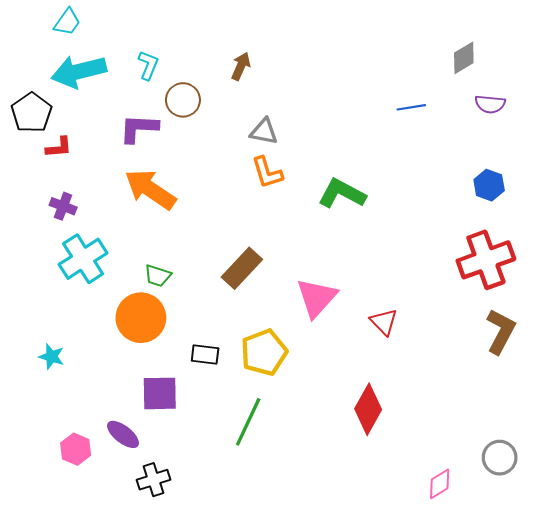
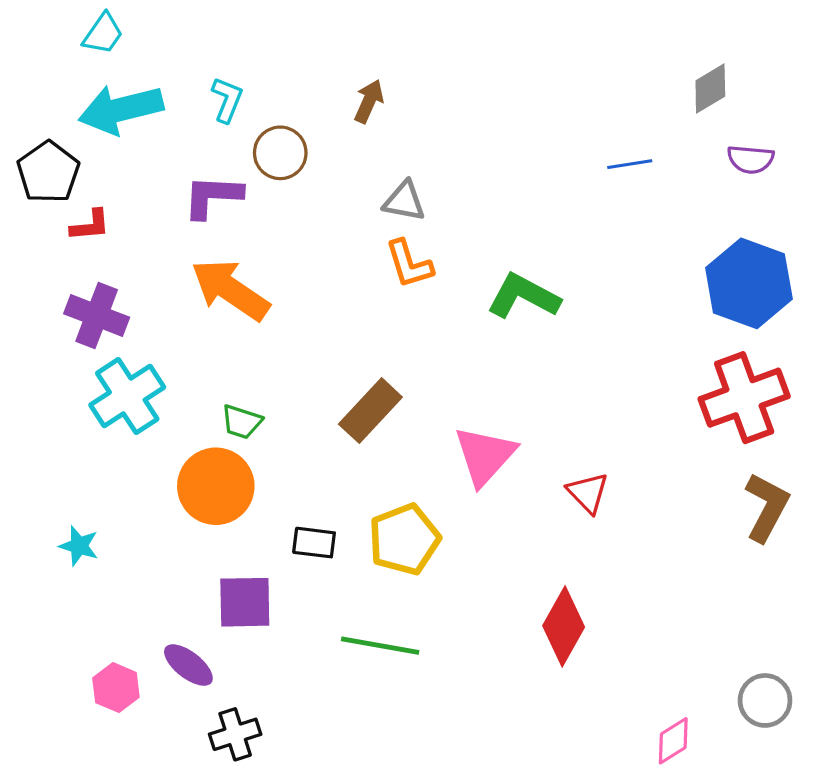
blue hexagon: (489, 185) -> (749, 283), size x1.8
purple cross: (63, 206) -> (97, 316), size x1.5
green line: (248, 422) -> (380, 646), turned 75

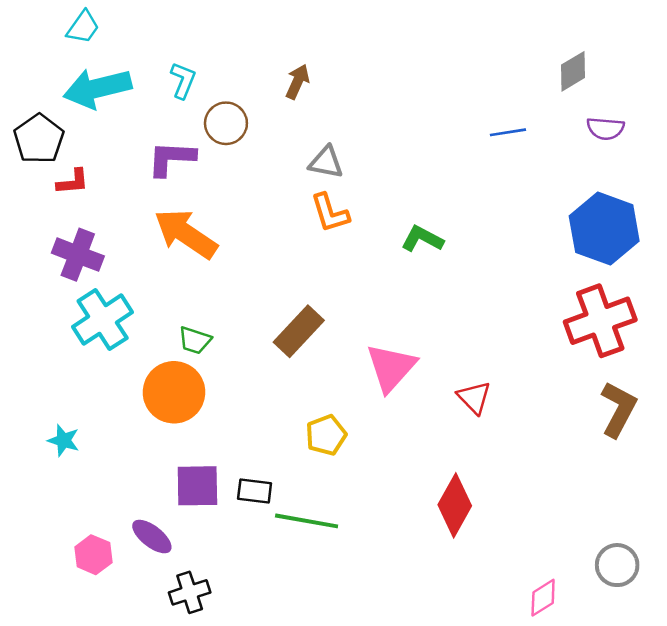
green L-shape: (523, 296) -> (422, 239), size x0.7
yellow pentagon: (404, 539) -> (326, 435), size x0.7
black rectangle: (314, 543) -> (255, 491), moved

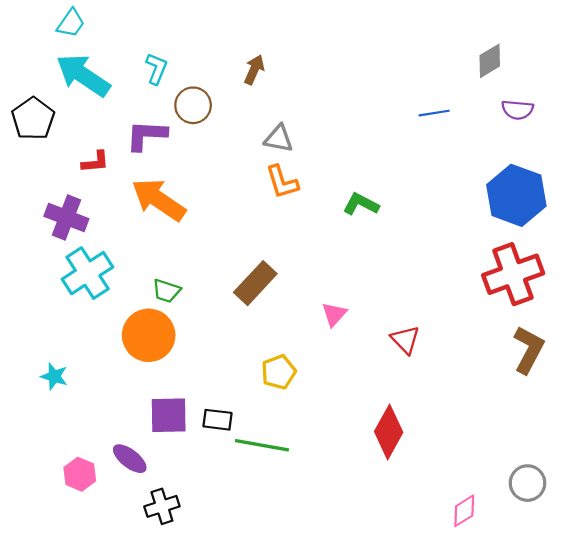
cyan arrow: (97, 88) -> (83, 75), turned 48
red L-shape: (73, 182) -> (95, 162), moved
pink triangle: (391, 368) -> (334, 314), size x0.6

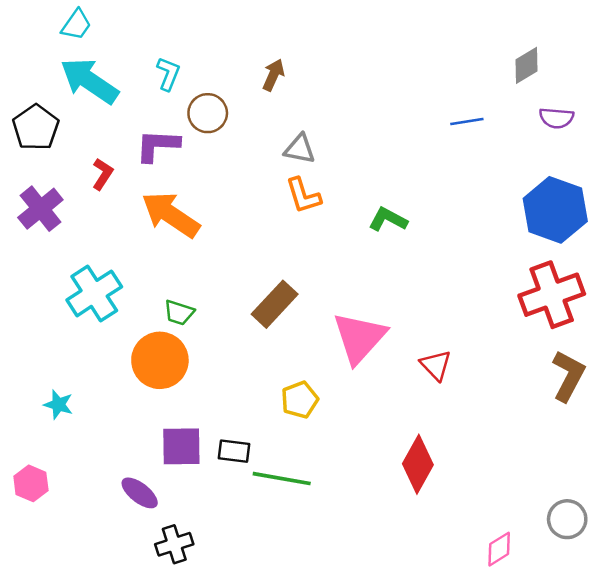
red L-shape: (95, 162) -> (103, 174), turned -52
purple cross: (66, 218) -> (40, 209), moved, turned 30
pink triangle: (334, 314) -> (359, 338), size x2.0
pink hexagon: (80, 474) -> (31, 483), moved

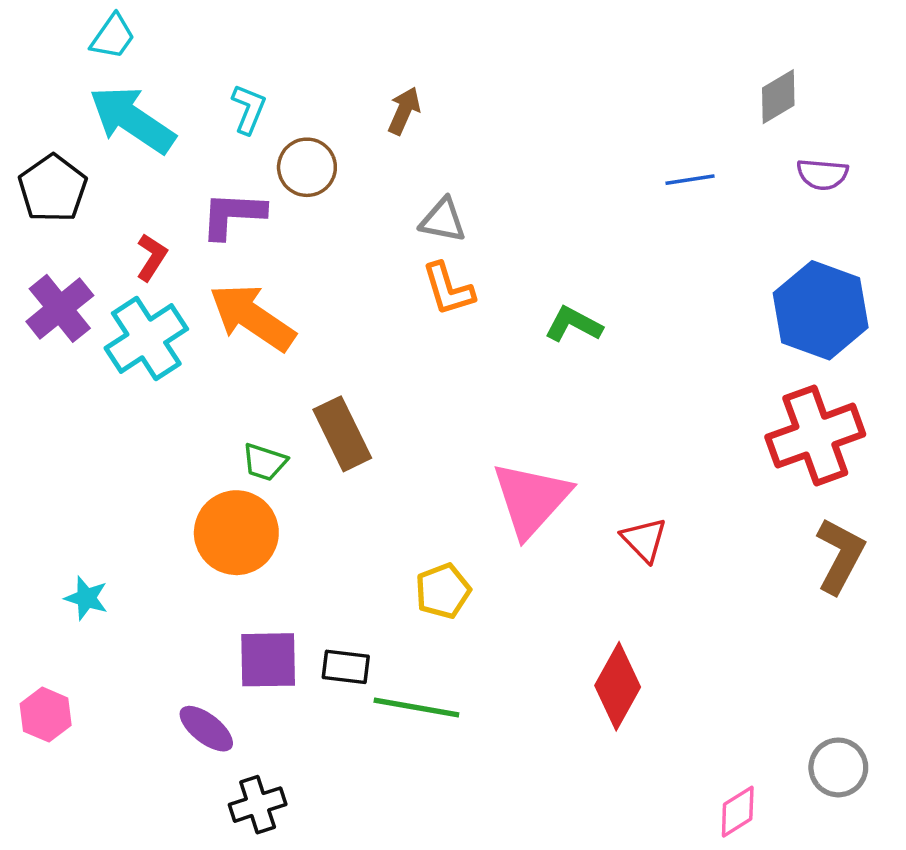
cyan cross: (94, 293) -> (146, 339), moved
brown rectangle: (275, 304) -> (342, 434), moved, turned -69

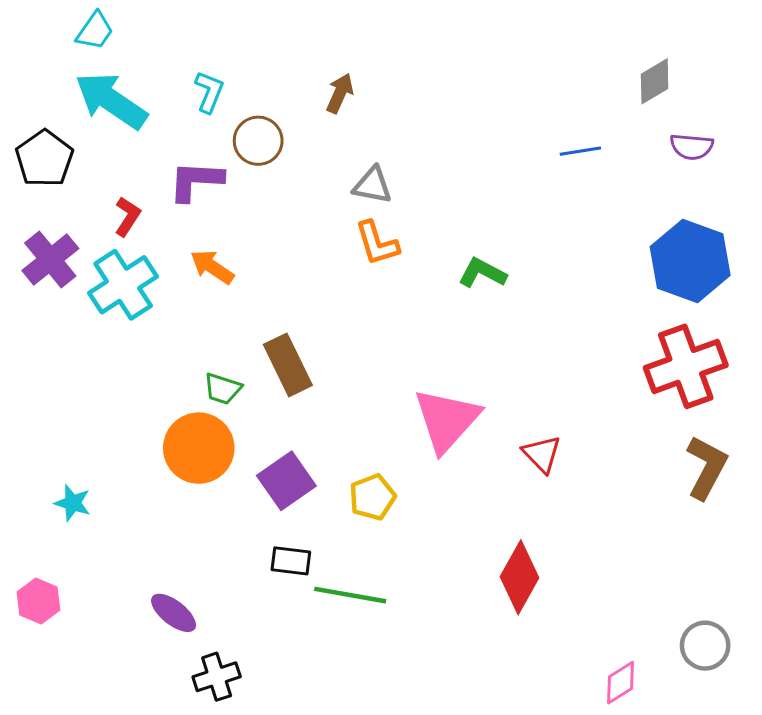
orange arrow: (252, 317) -> (212, 267), size x0.6
purple square: (268, 660) -> (286, 481), moved, turned -34

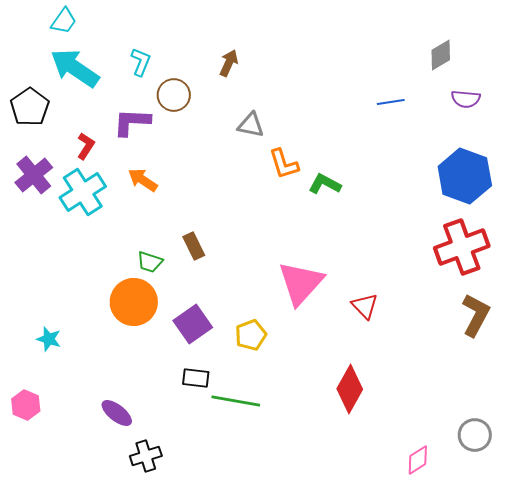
orange L-shape: (377, 243) -> (284, 164), moved
brown rectangle: (288, 365) -> (194, 246), size x0.7

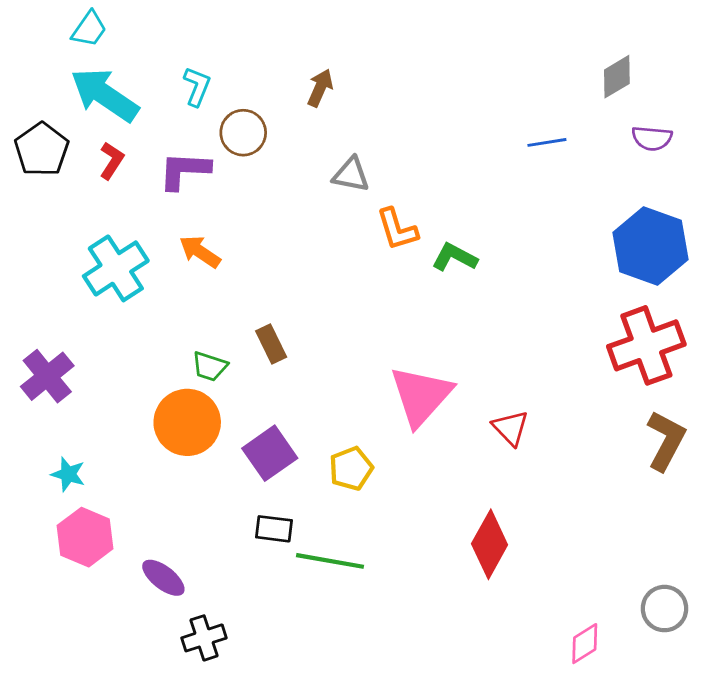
red L-shape: (86, 146) -> (112, 161), moved
purple cross: (34, 175) -> (47, 376), moved
pink hexagon: (26, 405) -> (85, 537), moved, size x1.4

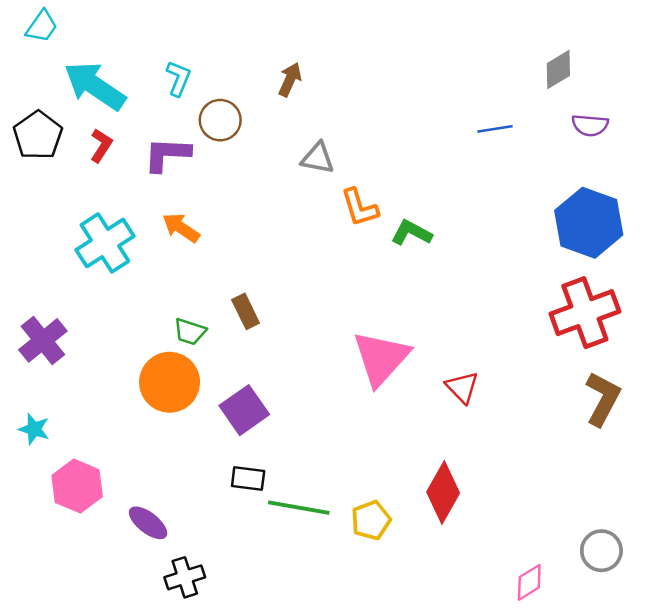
cyan trapezoid: (89, 29) -> (42, 26), moved
yellow pentagon: (351, 469) -> (371, 520), moved
cyan star: (68, 474) -> (34, 429), moved

